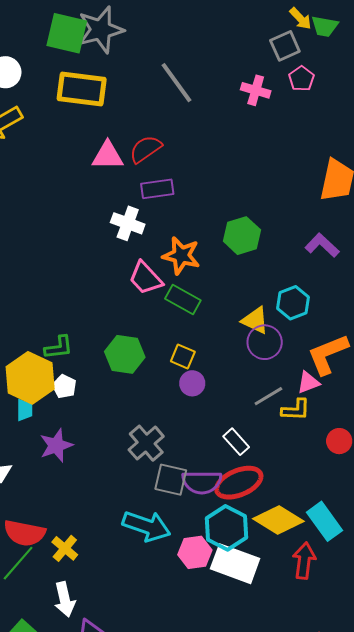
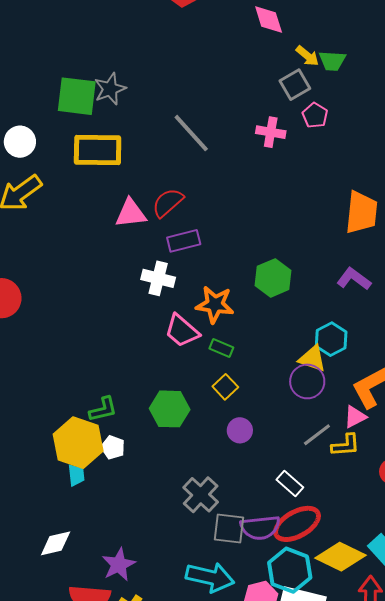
gray star: (101, 30) -> (110, 89), size x0.7
green rectangle: (183, 299) -> (221, 348), size x0.7
yellow triangle: (255, 320) -> (312, 359), moved
yellow square: (183, 356) -> (225, 387), moved, turned 30
purple star: (56, 445) -> (119, 565), moved

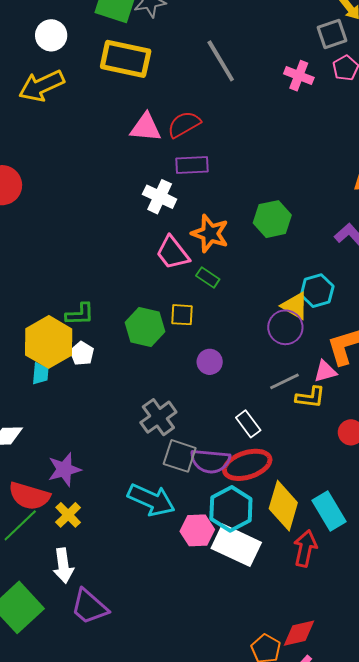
yellow square: (225, 387) -> (182, 315), moved, turned 35
yellow diamond: (340, 557) -> (283, 506), turned 69

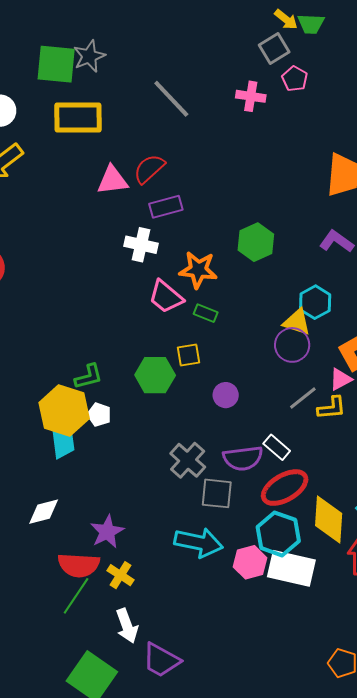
cyan trapezoid: (40, 373) -> (63, 443), size x1.4
purple semicircle: (210, 461) -> (243, 458), moved

